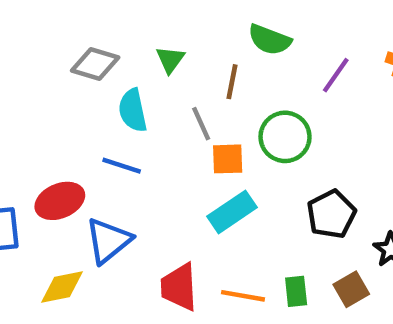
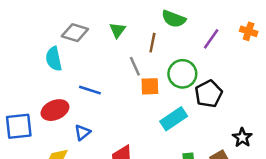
cyan semicircle: (133, 110) -> (54, 59), moved
cyan rectangle: (232, 212) -> (174, 119), moved
black pentagon: (331, 214) -> (209, 94), moved
blue triangle: (108, 241) -> (82, 133), size x0.6

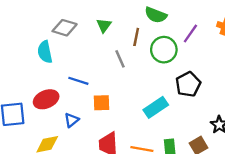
green circle: (182, 74) -> (164, 50), moved
orange square: (150, 86) -> (102, 103), moved

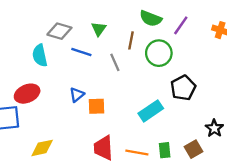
purple line: (190, 33) -> (181, 25), moved
blue line: (78, 81) -> (81, 52), moved
red ellipse: (46, 99) -> (27, 94), moved
blue triangle: (71, 120) -> (77, 95), moved

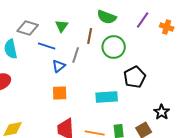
purple line: (181, 25) -> (143, 20), moved
gray line: (115, 62) -> (76, 55), turned 42
blue triangle: (77, 95) -> (59, 66), moved
cyan rectangle: (151, 111) -> (107, 97), turned 30

